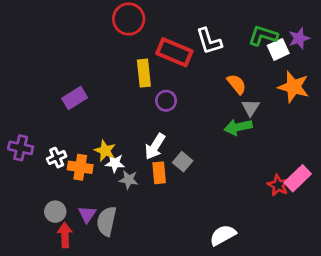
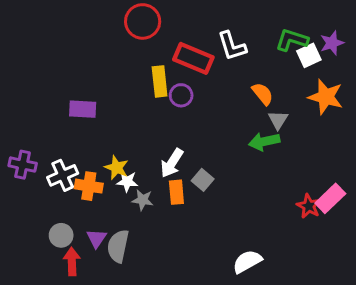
purple rectangle: (75, 98) -> (83, 109), turned 35
purple circle: (166, 101) -> (181, 95), moved
white cross: (57, 158) -> (63, 175), size x1.4

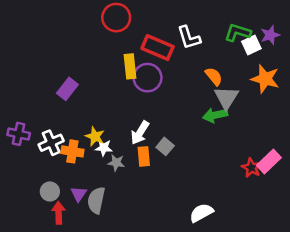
purple circle: (181, 95) -> (148, 78), size x1.5
purple rectangle: (83, 109) -> (67, 89), turned -55
gray triangle: (278, 120) -> (226, 98), size x1.5

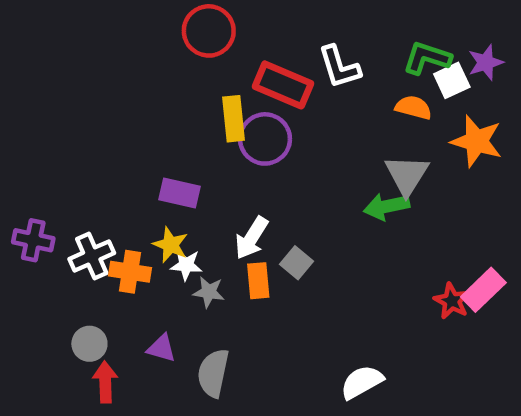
orange semicircle: (214, 76) -> (414, 107), moved, turned -36
purple rectangle: (67, 89) -> (179, 193), moved, turned 65
purple triangle: (79, 194) -> (161, 348), moved, turned -48
gray semicircle: (96, 200) -> (213, 373), moved

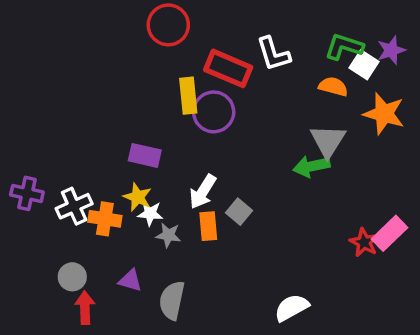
white square: (452, 80) -> (364, 65), turned -32

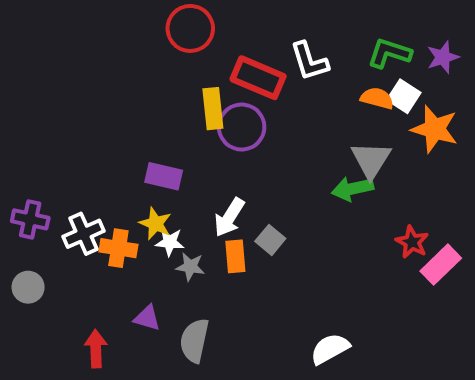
white square: (364, 65) -> (404, 96), moved
red star: (364, 242) -> (412, 242), moved
gray circle: (72, 277) -> (28, 287), moved

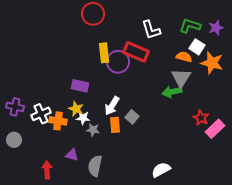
red rectangle: (258, 78) -> (136, 52), moved
orange semicircle: (377, 98) -> (184, 57), moved

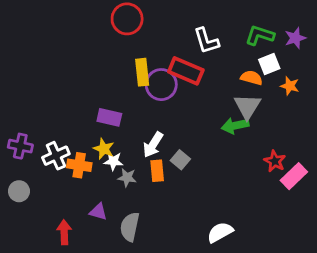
white square: (197, 47) -> (269, 64), turned 35
orange star: (212, 63) -> (290, 86), size x0.6

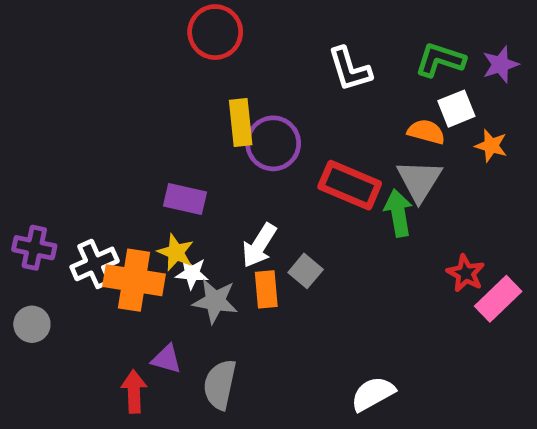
red rectangle: (186, 71) -> (350, 185), moved
green arrow: (235, 126) -> (398, 213), turned 92
orange cross: (79, 165) -> (134, 280), size x1.4
gray star: (127, 178) -> (215, 301), size x1.4
red arrow: (64, 232) -> (134, 392), moved

